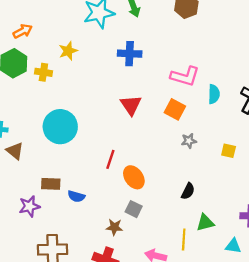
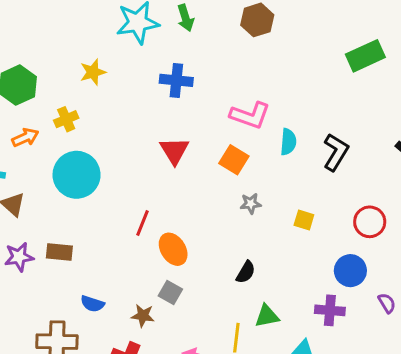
orange arrow: (23, 31) -> (25, 137), moved
yellow cross: (43, 72) -> (66, 119), moved, turned -35
blue semicircle: (76, 196) -> (92, 304), moved
purple star: (29, 206) -> (19, 257), moved

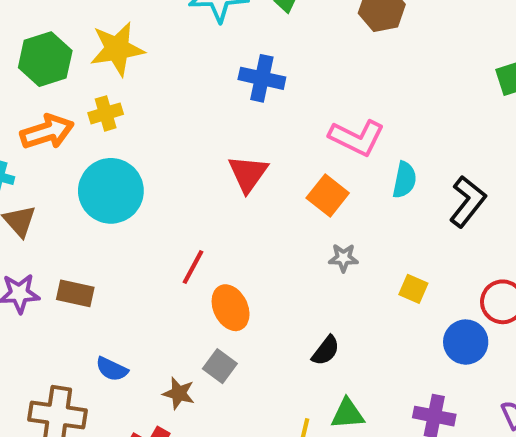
yellow star: (93, 72) -> (117, 49), moved, size x1.5
orange arrow: (25, 137) -> (47, 132), size x1.4
blue circle: (350, 271) -> (466, 342), moved

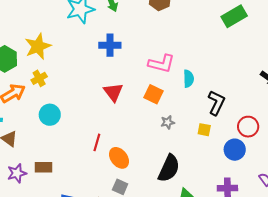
cyan circle: (111, 191) -> (50, 115), size x0.7
black L-shape: (468, 201) -> (216, 103), moved
black semicircle: (326, 351) -> (169, 168), size x1.8

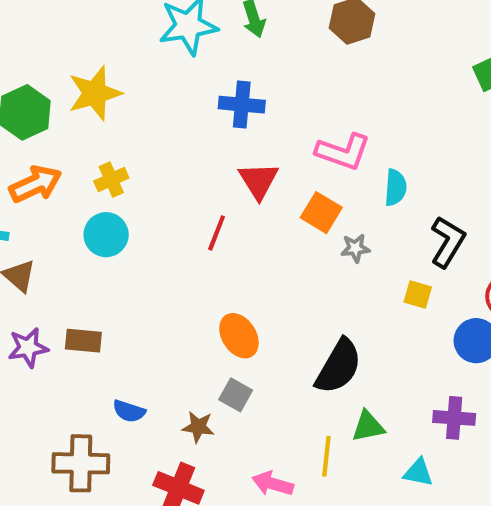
yellow cross: (39, 78) -> (111, 180), moved
red triangle: (113, 92) -> (259, 181), moved
gray star: (168, 122) -> (355, 248), moved
red line: (97, 142) -> (217, 233), moved

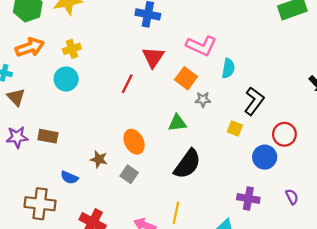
green triangle: (368, 426) -> (177, 123), moved
brown star: (198, 427) -> (99, 159), moved

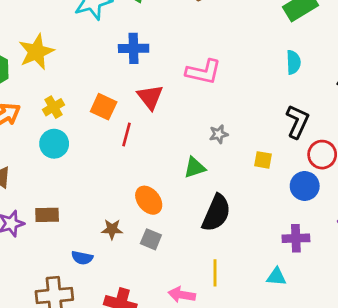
cyan semicircle: (228, 68) -> (293, 62), moved
orange square: (186, 78) -> (104, 107), moved
black L-shape: (254, 101) -> (297, 122), moved

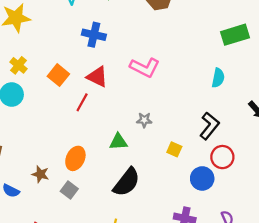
red triangle: (150, 97) -> (97, 77), turned -40
yellow cross: (53, 107) -> (18, 65), turned -35
red line: (126, 134) -> (82, 102), moved
orange ellipse: (149, 200) -> (75, 158), turned 50

